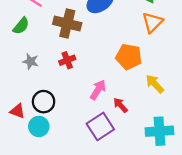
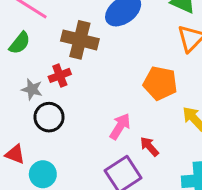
red cross: (67, 60) -> (60, 75), moved
black circle: (44, 102) -> (49, 117), moved

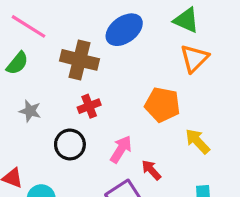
red cross: (60, 75) -> (89, 106), moved
black circle: (49, 117) -> (70, 144), moved

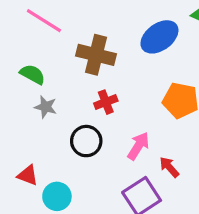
blue ellipse: (124, 30) -> (159, 37), moved
green semicircle: (17, 63) -> (33, 74), moved, turned -100

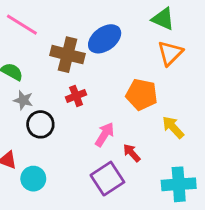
blue ellipse: (159, 37) -> (105, 39), moved
black circle: (86, 141) -> (40, 124), moved

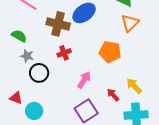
yellow arrow: (173, 127) -> (134, 86), moved
red arrow: (132, 153) -> (113, 95), moved

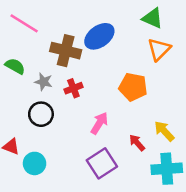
gray star: (27, 56) -> (44, 82), moved

